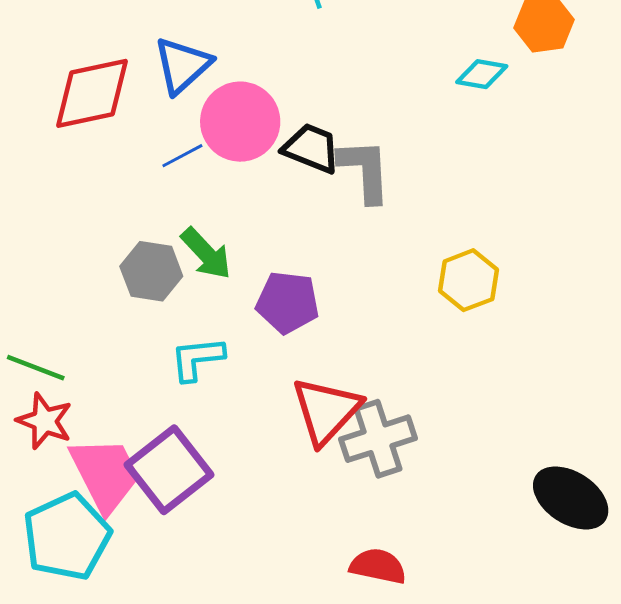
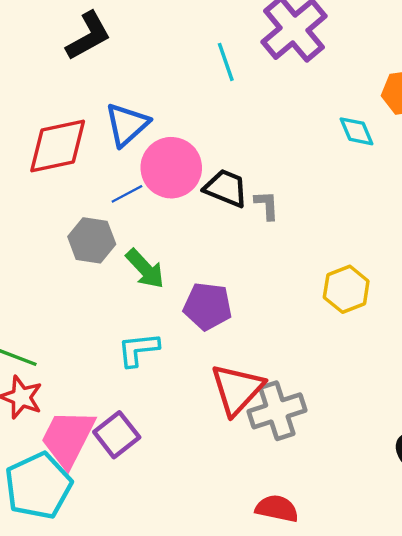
cyan diamond: (482, 74) -> (356, 131), turned 57
gray L-shape: (365, 170) -> (267, 205), size x0.6
gray hexagon: (151, 271) -> (92, 240), moved
purple square: (169, 470) -> (117, 435), size x0.7
pink trapezoid: (105, 474) -> (68, 438), turned -126

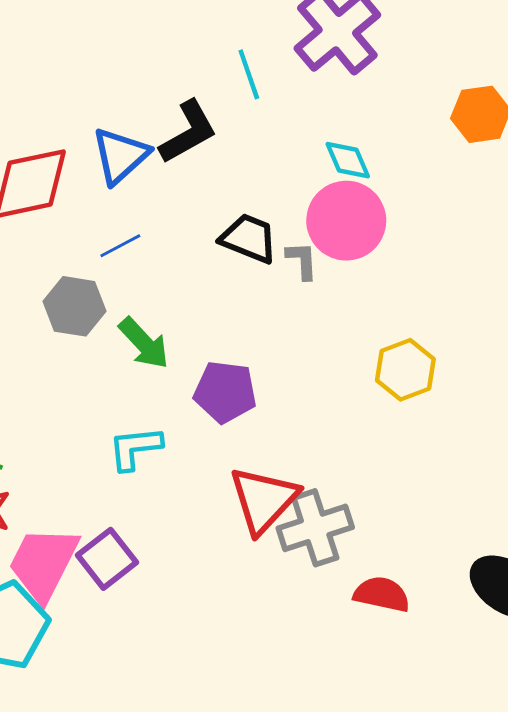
black L-shape: (88, 36) -> (188, 132), moved
cyan diamond: (356, 131) -> (348, 160), moved
pink circle: (171, 168) -> (346, 221), moved
red semicircle: (277, 509) -> (382, 594), moved

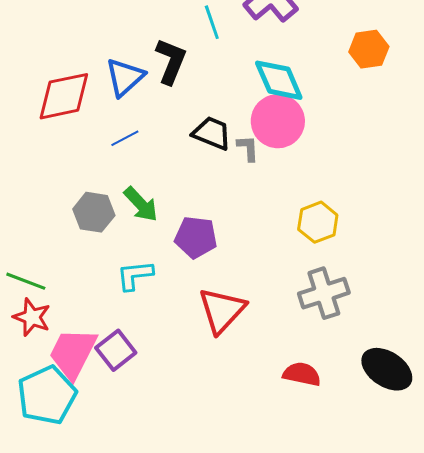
black L-shape: (188, 132) -> (171, 61), turned -39
cyan diamond: (348, 160) -> (279, 80), size x1.6
gray hexagon: (75, 306) -> (94, 212), moved
gray cross: (315, 528) -> (324, 293), moved

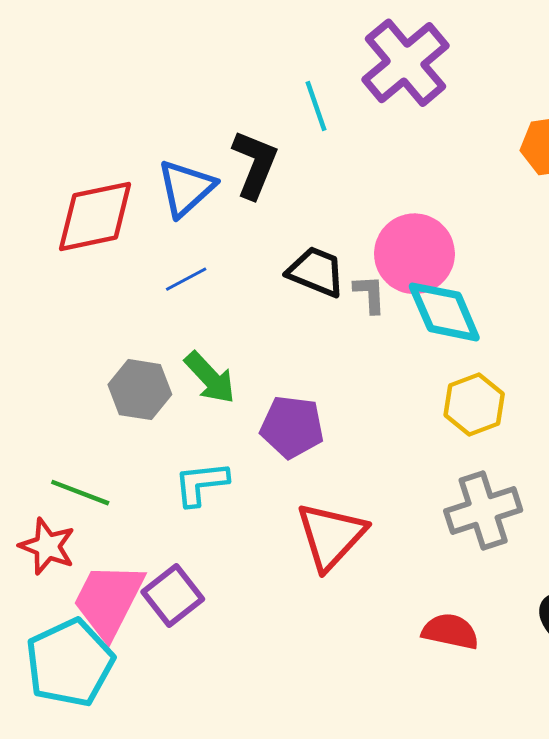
cyan diamond: (279, 80) -> (444, 312), moved
green line: (26, 281) -> (80, 493), moved

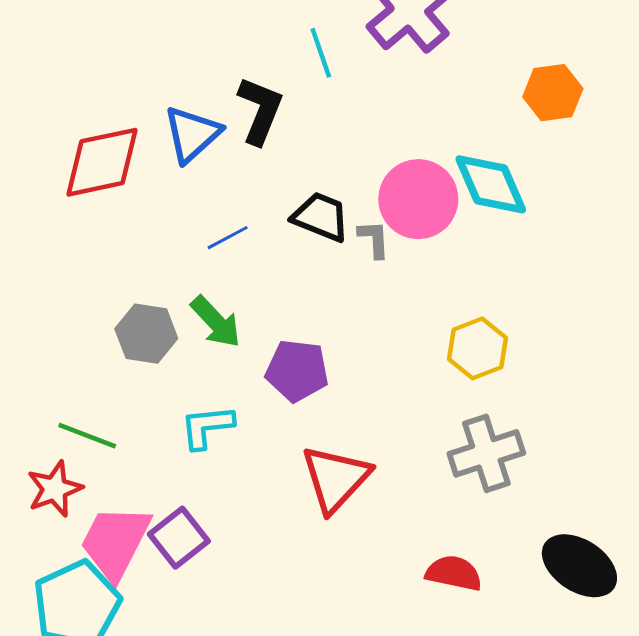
blue line: (186, 279) -> (228, 238), moved
cyan diamond: (444, 312) -> (491, 184), moved
red star: (47, 546) -> (55, 489), turned 30

